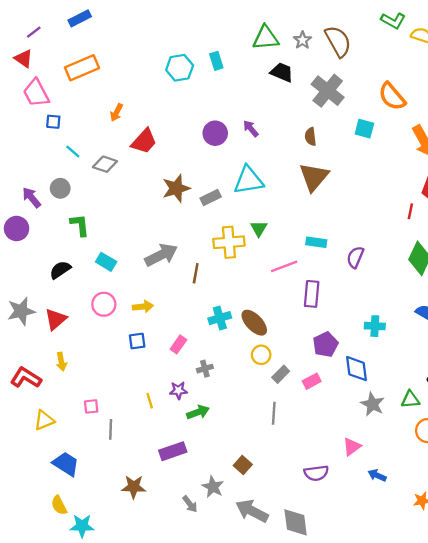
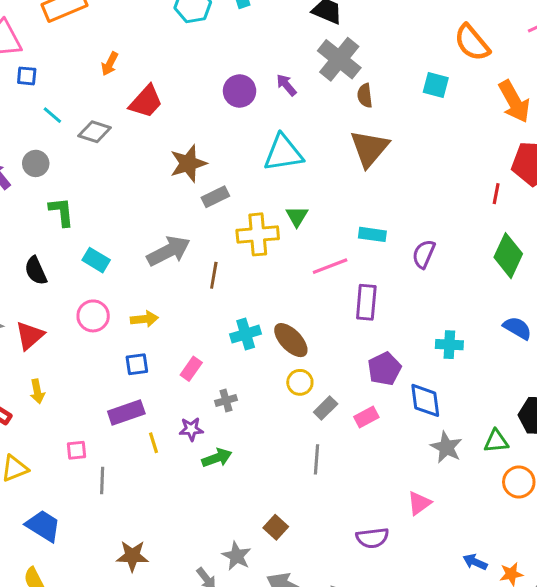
gray cross: (328, 91) -> (339, 59), moved
gray rectangle: (211, 197) -> (215, 197), moved
black semicircle: (60, 270) -> (36, 271), turned -80
purple rectangle: (173, 451) -> (126, 413), moved
blue arrow: (377, 475) -> (475, 562), moved

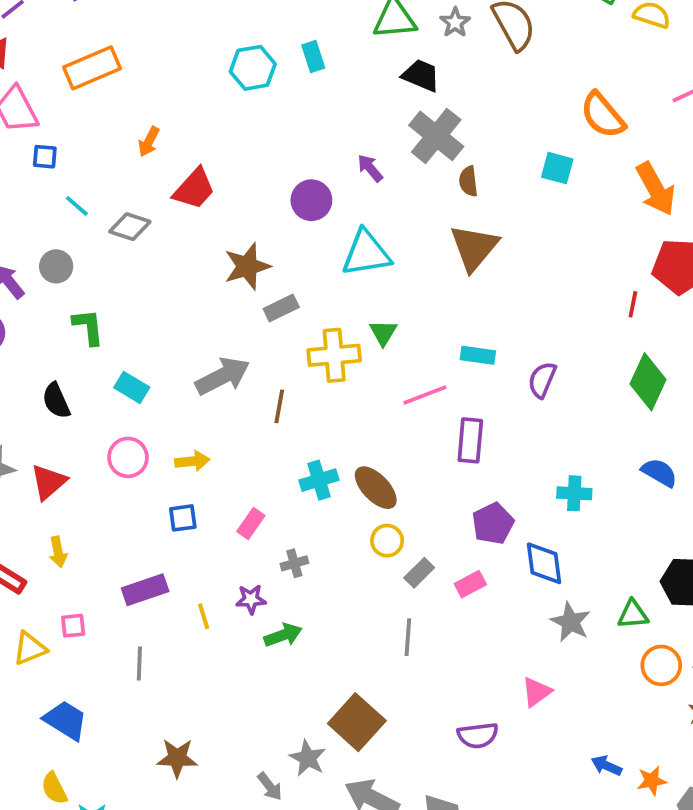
purple circle: (240, 91) -> (311, 200), moved
purple rectangle: (126, 413) -> (145, 590), moved
pink square: (76, 450) -> (73, 626), moved
brown square: (276, 527) -> (357, 722), size x1.8

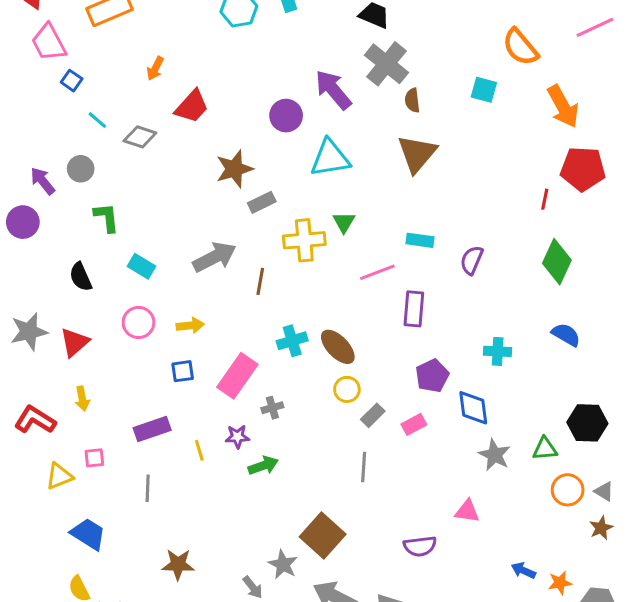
blue square: (45, 157) -> (72, 81), turned 30
purple arrow: (370, 168) -> (333, 90), size x1.8
pink rectangle: (251, 524) -> (237, 376), size x1.8
pink triangle: (536, 692) -> (467, 511), turned 44

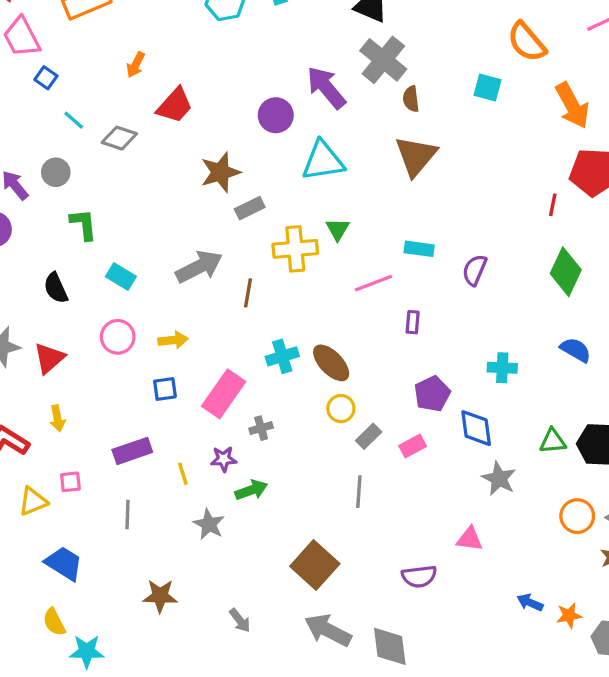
purple rectangle: (414, 309) -> (413, 322), size x0.6
green triangle: (545, 449) -> (553, 441), moved
gray star: (283, 564) -> (209, 524), moved

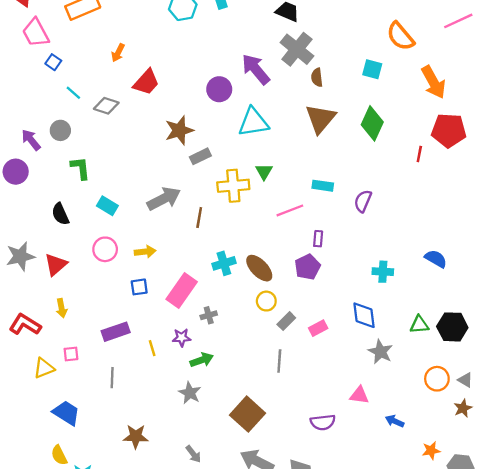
green diamond: (566, 272) -> (372, 123), moved
purple pentagon: (432, 394) -> (308, 267), moved
gray star: (209, 524) -> (190, 393), moved
blue arrow: (530, 602) -> (395, 421), moved

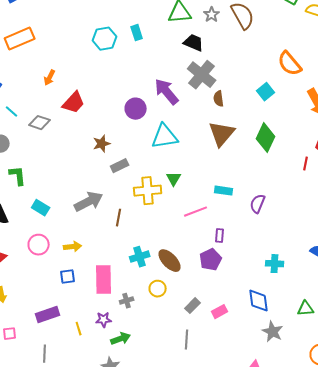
cyan square: (372, 69) -> (266, 92), turned 36
brown star: (179, 130) -> (102, 144), size x0.7
pink rectangle: (182, 290) -> (104, 280), turned -36
yellow circle: (266, 301) -> (158, 289), moved

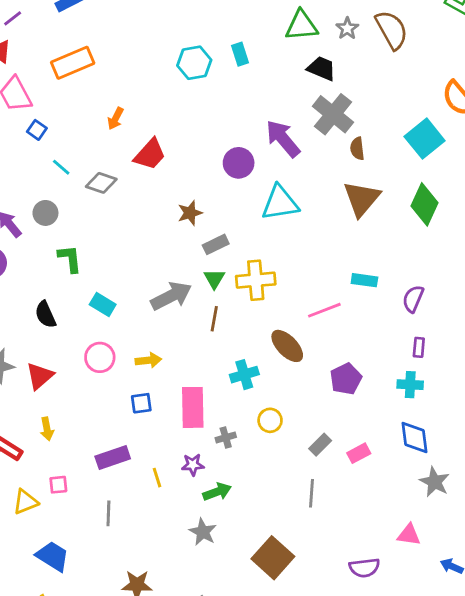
cyan square: (266, 92) -> (425, 139), size x1.5
green triangle: (174, 179) -> (214, 279), moved
purple rectangle: (220, 236) -> (419, 347), moved
brown ellipse: (170, 261) -> (287, 346), moved
cyan cross: (275, 264) -> (410, 385), moved

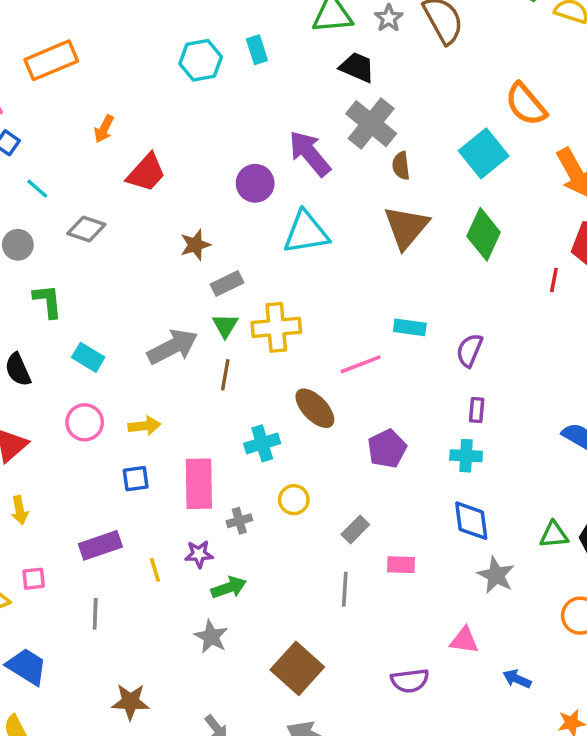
gray diamond: (101, 183) -> (86, 229), moved
pink rectangle: (359, 453) -> (401, 565), moved, turned 30

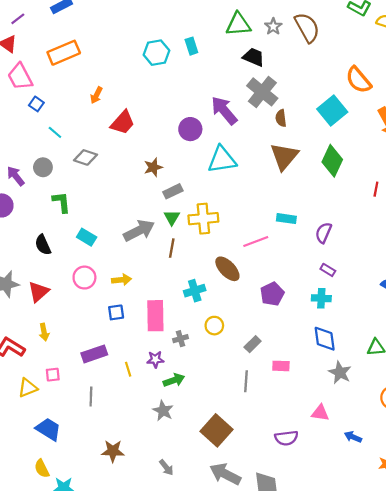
purple rectangle: (477, 410) -> (328, 270), turned -64

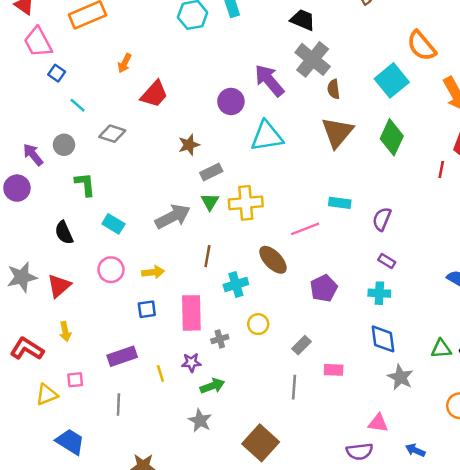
brown line: (172, 248) -> (207, 256), moved
purple semicircle: (286, 438) -> (360, 451), moved

